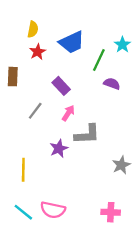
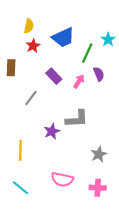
purple semicircle: (112, 84) -> (99, 74), turned 48
pink arrow: (68, 113) -> (79, 81), moved
gray star: (121, 165) -> (99, 154), moved
pink semicircle: (53, 210) -> (62, 179), moved

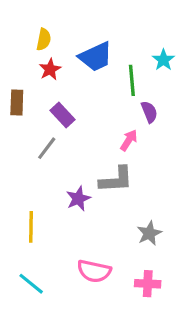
green line: (87, 53) -> (132, 80), turned -30
purple rectangle: (54, 76) -> (63, 115), moved
pink arrow: (79, 81) -> (129, 140), moved

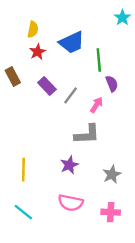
cyan star: (163, 60) -> (122, 18), moved
brown rectangle: (17, 102) -> (13, 77), turned -30
gray line: (47, 148) -> (71, 95), moved
purple star: (78, 199) -> (69, 165), moved

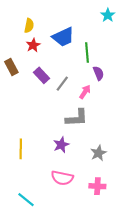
cyan line: (23, 212) -> (26, 200), moved

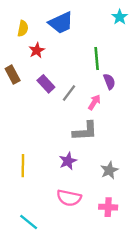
yellow semicircle: (29, 26) -> (23, 29), moved
blue trapezoid: (63, 37) -> (61, 23), moved

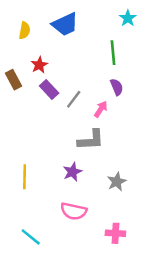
red star: (37, 50) -> (39, 65), moved
green line: (97, 58) -> (113, 53), moved
pink cross: (108, 207) -> (115, 233), moved

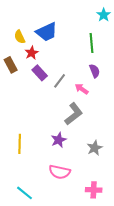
blue trapezoid: (65, 24) -> (47, 32), moved
yellow semicircle: (25, 31) -> (20, 37), moved, turned 144
pink arrow: (101, 109) -> (82, 89), turned -88
gray L-shape: (91, 140) -> (74, 114), turned -35

